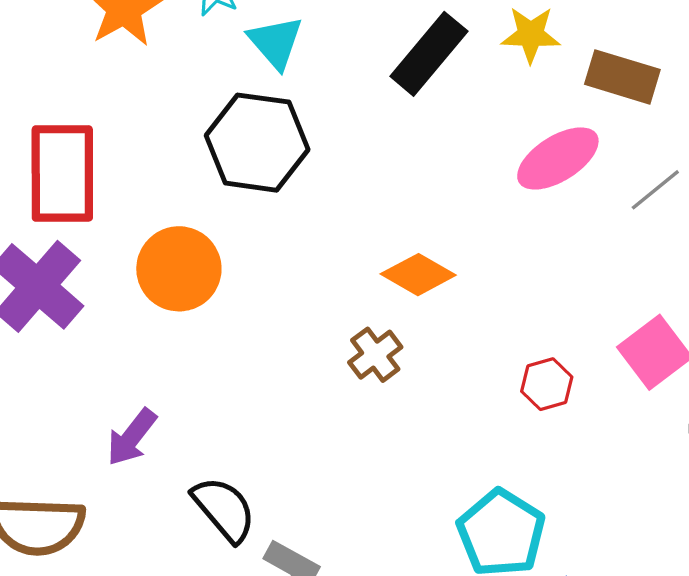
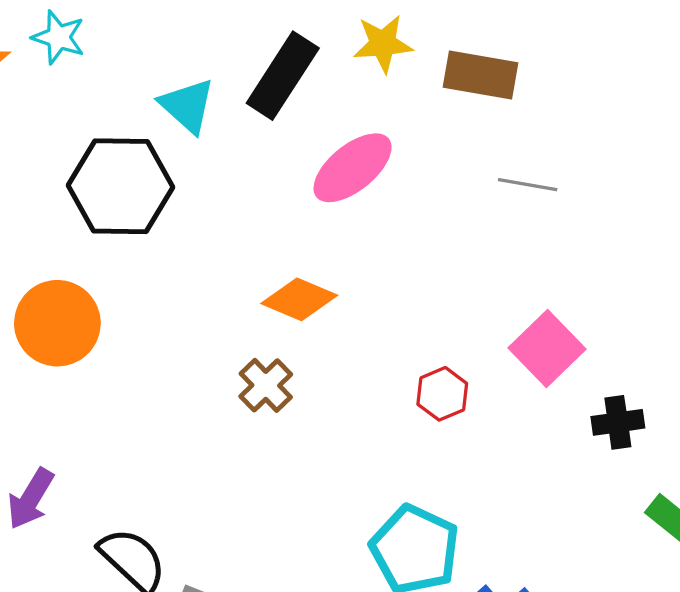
cyan triangle: (276, 42) -> (187, 106), moved
pink ellipse: (558, 158) -> (353, 168), moved
gray line: (655, 190) -> (528, 185), turned 56

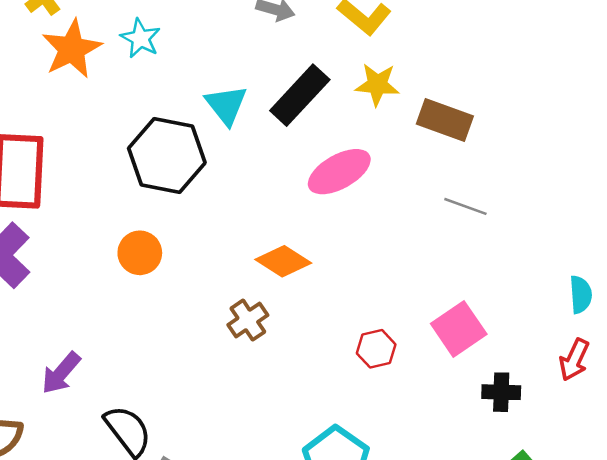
orange circle: (57, 323) -> (140, 253), moved, size x0.7

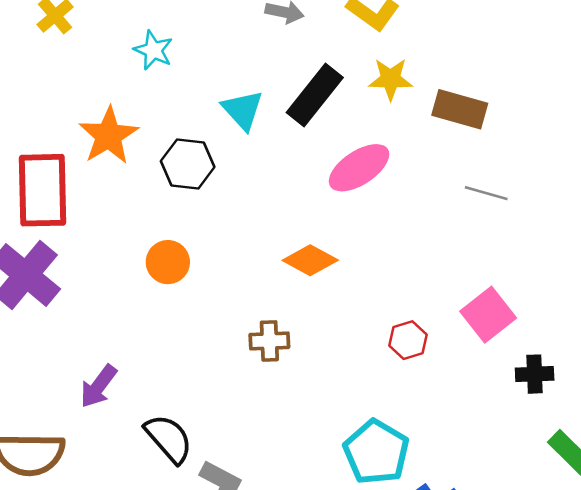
orange star: (72, 49) -> (109, 136), moved
black hexagon: (167, 155) -> (188, 164), size x0.7
brown cross: (248, 320) -> (269, 341), moved, turned 36

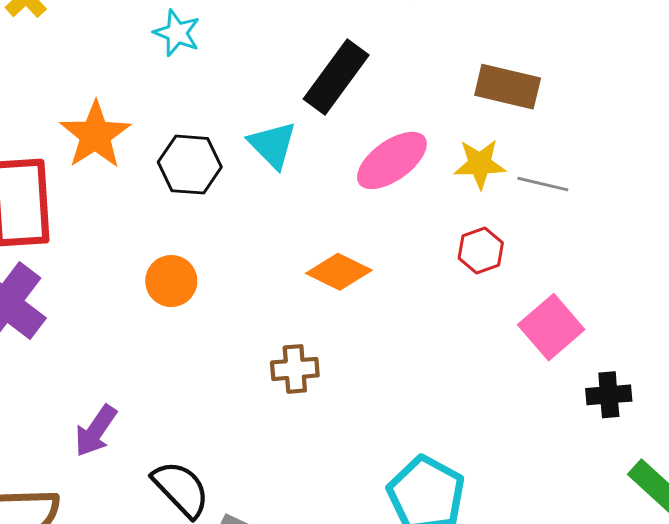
cyan star: (153, 50) -> (177, 33), moved
yellow star: (391, 79) -> (480, 164), moved
cyan triangle: (243, 110) -> (272, 145), moved
red hexagon: (408, 340) -> (481, 251), moved

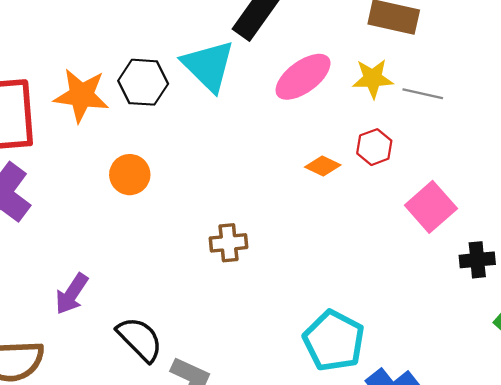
orange star: (95, 135) -> (81, 95), moved, turned -30
cyan triangle: (272, 145) -> (208, 66), size x1.4
orange diamond: (339, 272) -> (323, 166), moved, size x0.7

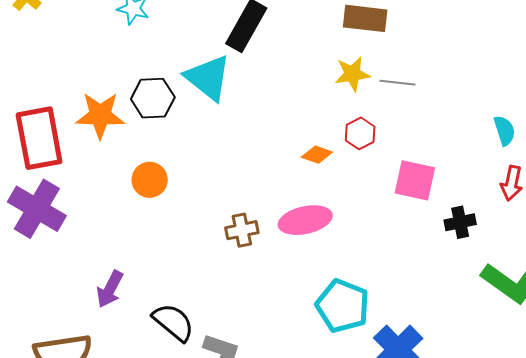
pink ellipse: (303, 77) -> (305, 220), moved, turned 30
pink square: (431, 207) -> (415, 180), turned -30

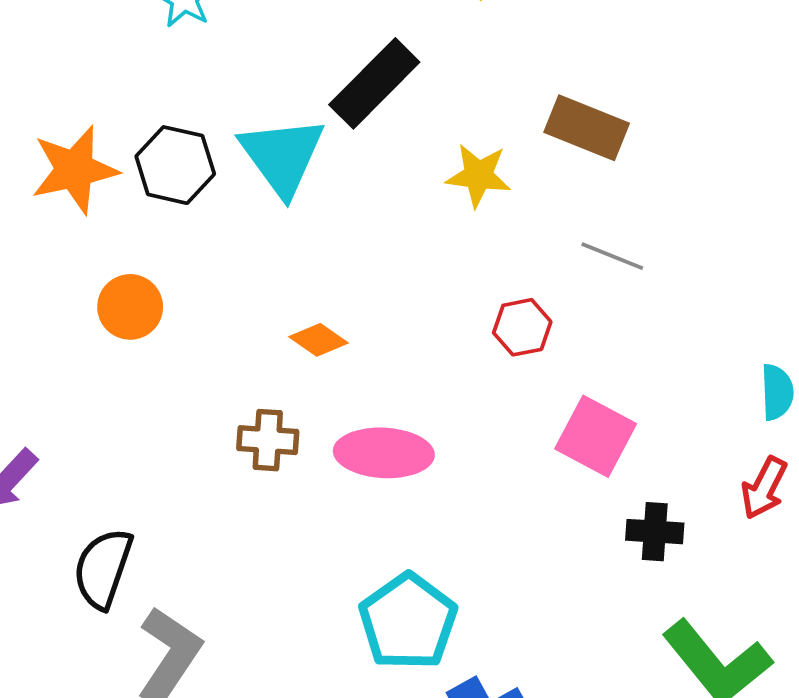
yellow star: (352, 74) -> (478, 175), moved
orange star: (100, 115) -> (75, 170), turned -30
orange diamond: (317, 155) -> (319, 340), moved
black semicircle: (173, 322) -> (103, 568), turned -126

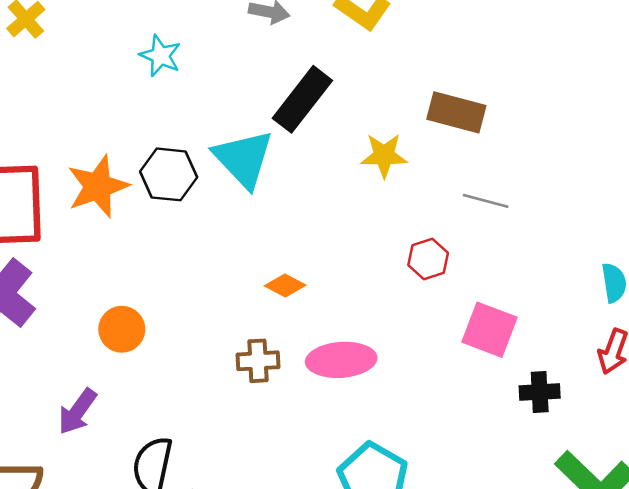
orange circle: (130, 307) -> (122, 329), moved

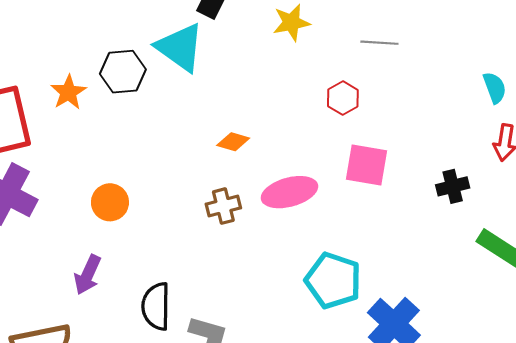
orange star: (98, 186) -> (68, 92), size x0.7
pink square: (490, 330) -> (366, 165), moved

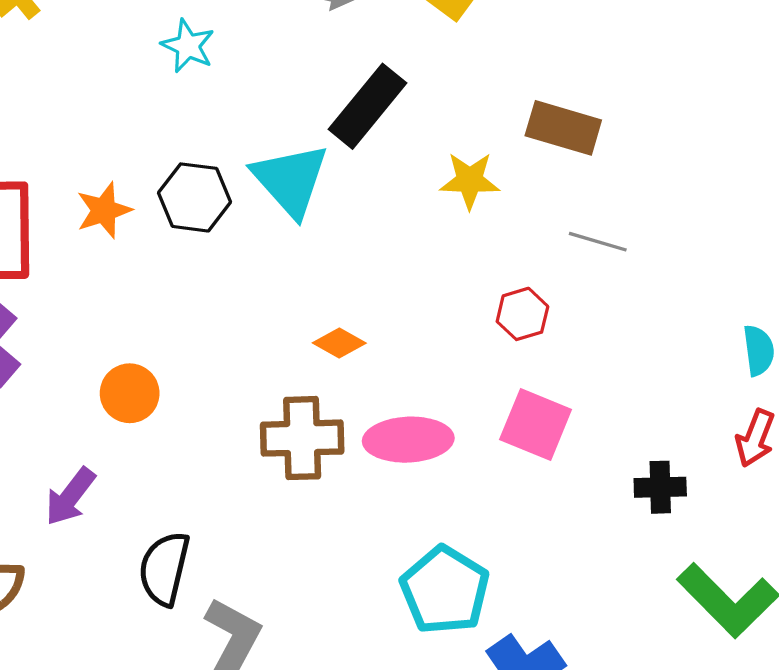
brown cross: (223, 206) -> (302, 438), size x1.5

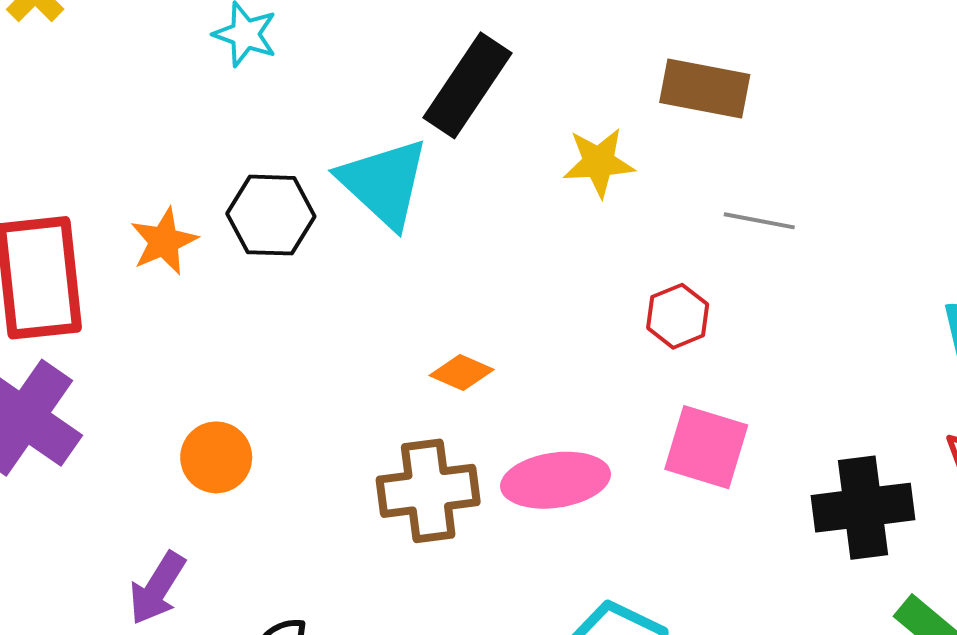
black cross: (660, 487) -> (863, 508), size x1.6

